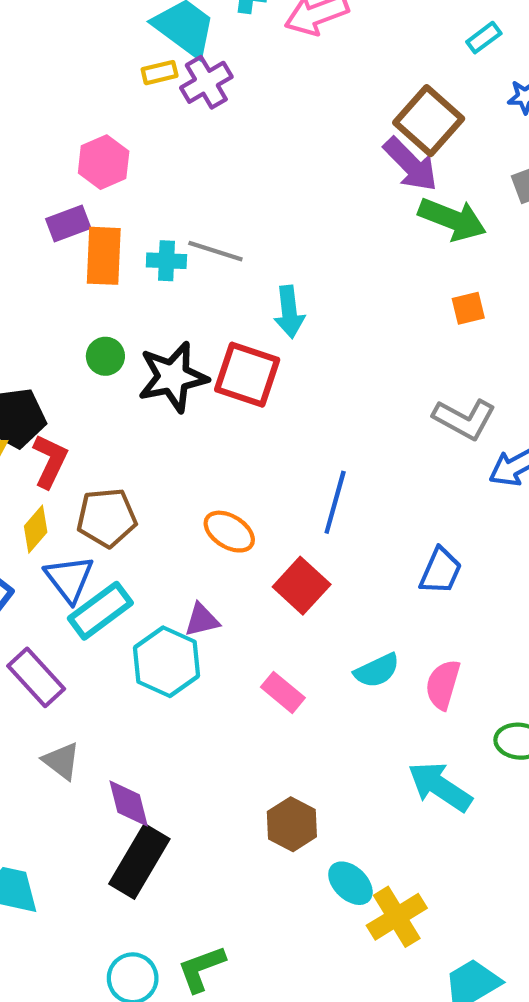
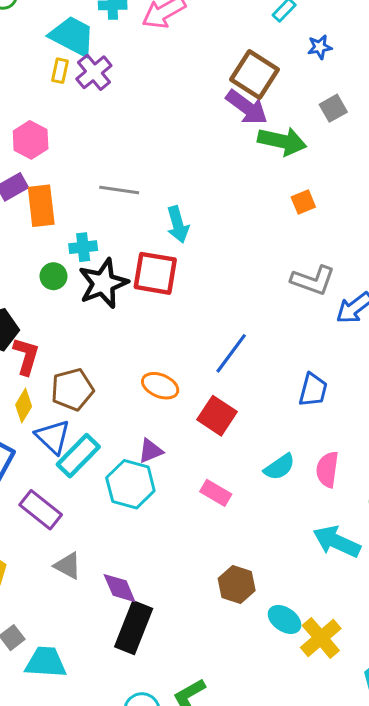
yellow rectangle: (160, 73) -> (60, 71), turned -55
cyan cross: (166, 261) -> (83, 247), moved
blue line: (335, 502) -> (231, 353), turned 30

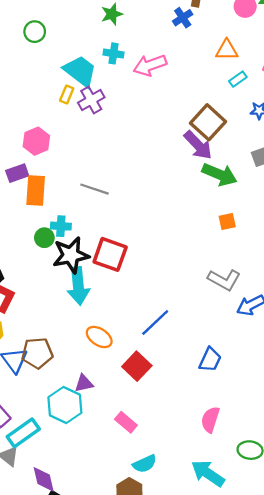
cyan arrow: (178, 224) -> (78, 286), moved, size x1.4
green circle: (53, 276) -> (44, 238), moved
brown pentagon: (72, 390) -> (37, 353), moved
cyan rectangle: (78, 456) -> (23, 433), moved
cyan semicircle: (279, 467) -> (145, 464), moved

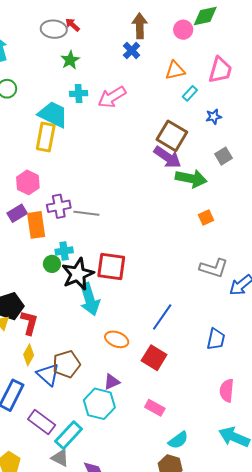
yellow rectangle: (67, 95) -> (46, 137), size x1.8
purple cross: (91, 100) -> (59, 206), moved, turned 30

